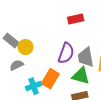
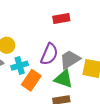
gray trapezoid: (86, 57) -> (70, 60), turned 65
cyan cross: (34, 86) -> (20, 66), moved

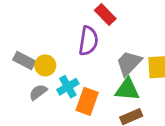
red rectangle: (61, 19) -> (105, 14), turned 70
purple semicircle: (49, 54) -> (88, 41), moved

